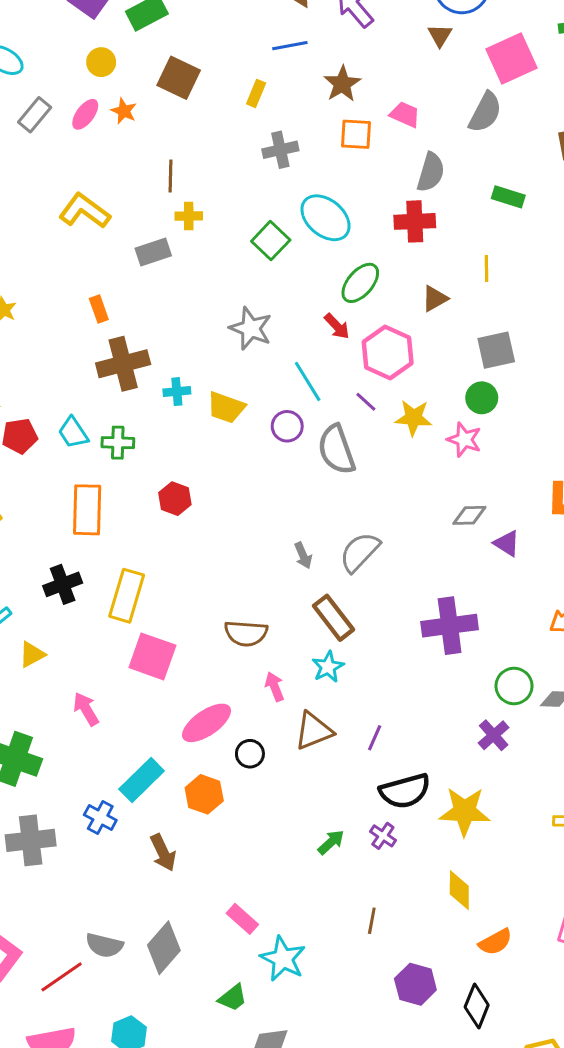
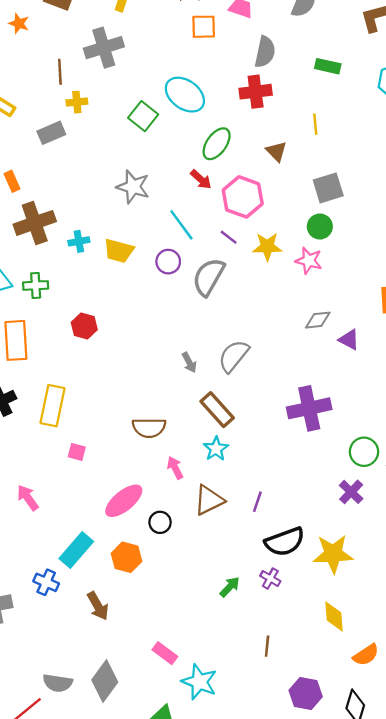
gray cross: (280, 150) -> (104, 48), moved, size x1.4
brown triangle: (435, 299) -> (276, 151), turned -40
gray semicircle: (336, 450) -> (209, 277), turned 54
pink square: (152, 656) -> (77, 452), size x0.5

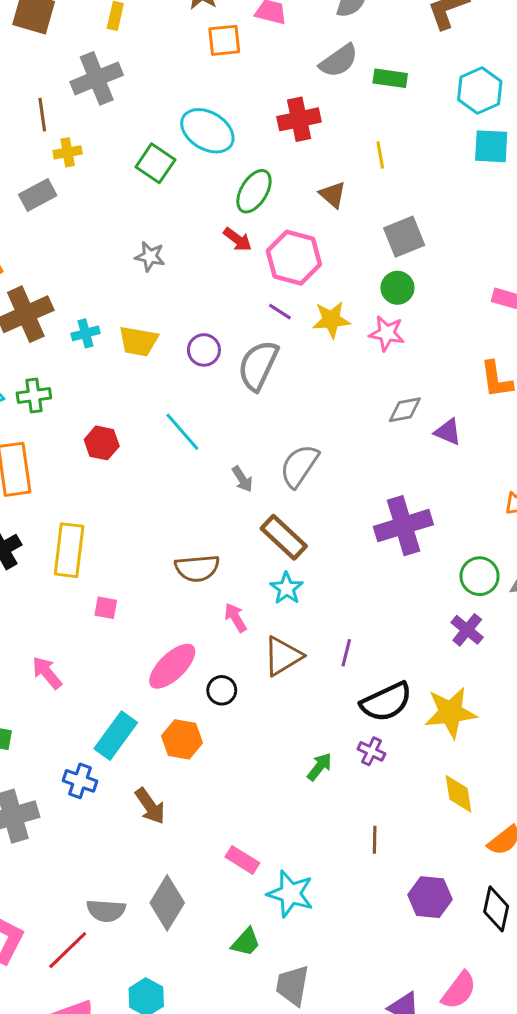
gray semicircle: (265, 52) -> (339, 61), moved, turned 48
gray star: (133, 187) -> (150, 256), size x0.7
cyan line: (181, 225) -> (182, 432), moved

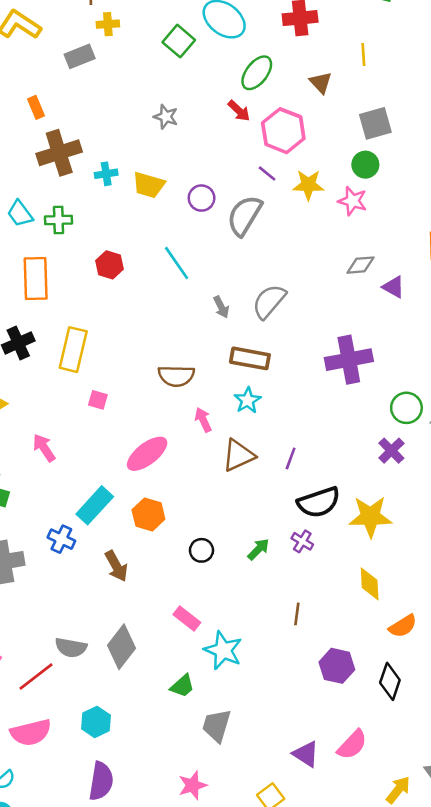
brown rectangle: (284, 537) -> (250, 358), turned -39
black circle: (222, 690) -> (201, 550), moved

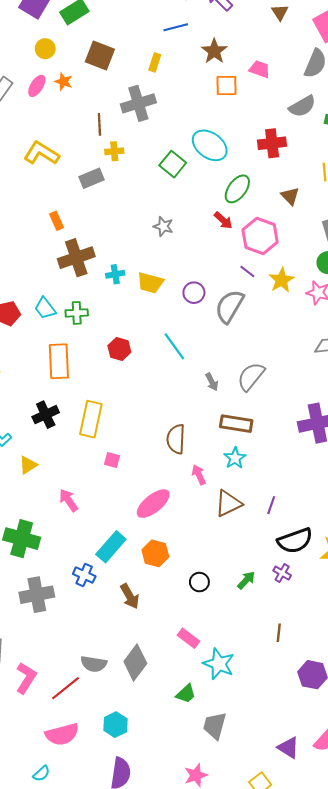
yellow star: (308, 185) -> (281, 280), turned -30
brown semicircle: (176, 376) -> (176, 439), turned 92

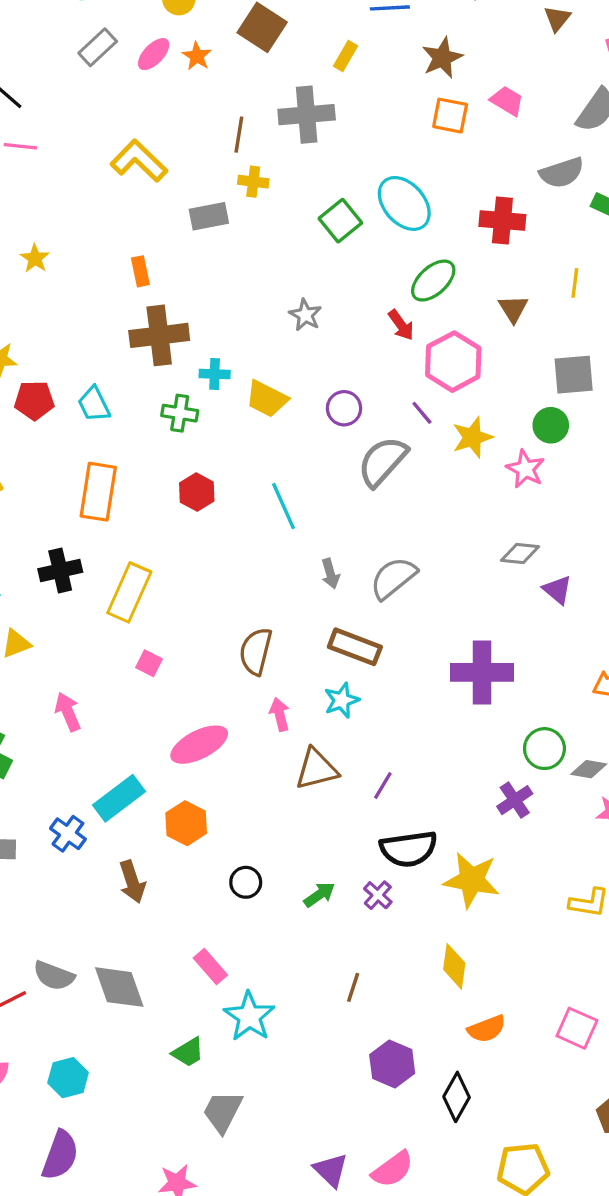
purple circle: (194, 293) -> (344, 408), moved
green cross: (77, 313) -> (180, 413), moved
gray diamond: (135, 663) -> (119, 987), turned -68

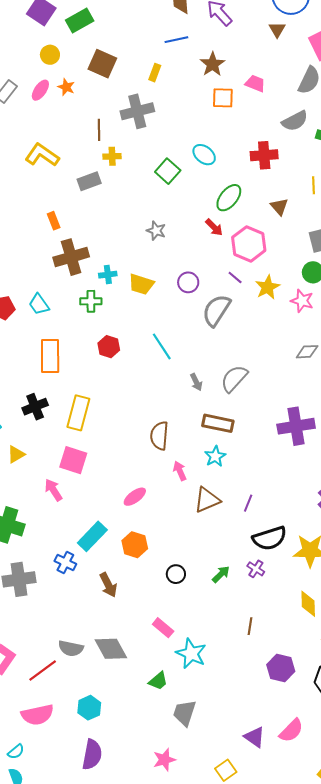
cyan ellipse: (404, 203) -> (204, 155), size x0.7
pink square: (149, 663) -> (73, 460), moved, size x1.8
pink ellipse: (199, 745) -> (135, 497), size x0.7

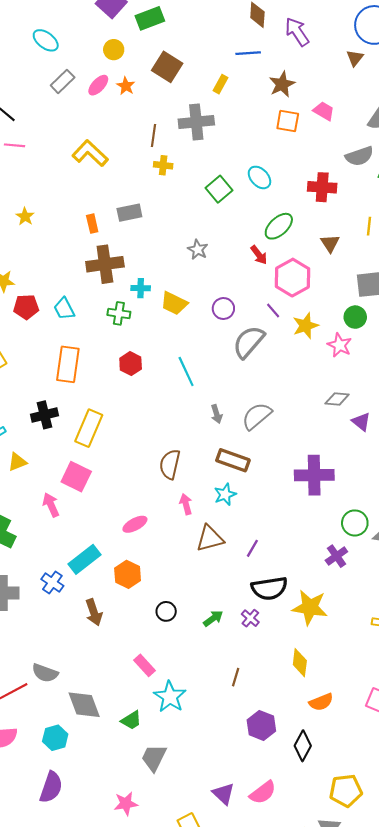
gray rectangle: (89, 181) -> (129, 213), moved
gray diamond: (111, 649) -> (84, 705), moved

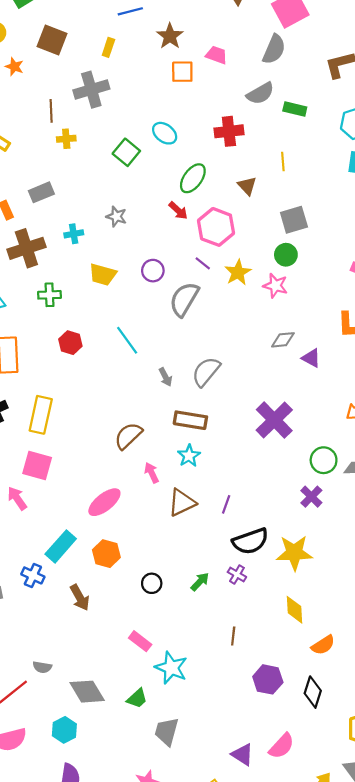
cyan cross: (141, 288) -> (74, 234), moved
brown semicircle: (170, 464) -> (128, 436), turned 44
purple cross: (314, 475) -> (274, 420), turned -33
pink ellipse: (135, 524) -> (104, 502), size x1.4
gray semicircle: (45, 673) -> (42, 667), size x0.7

